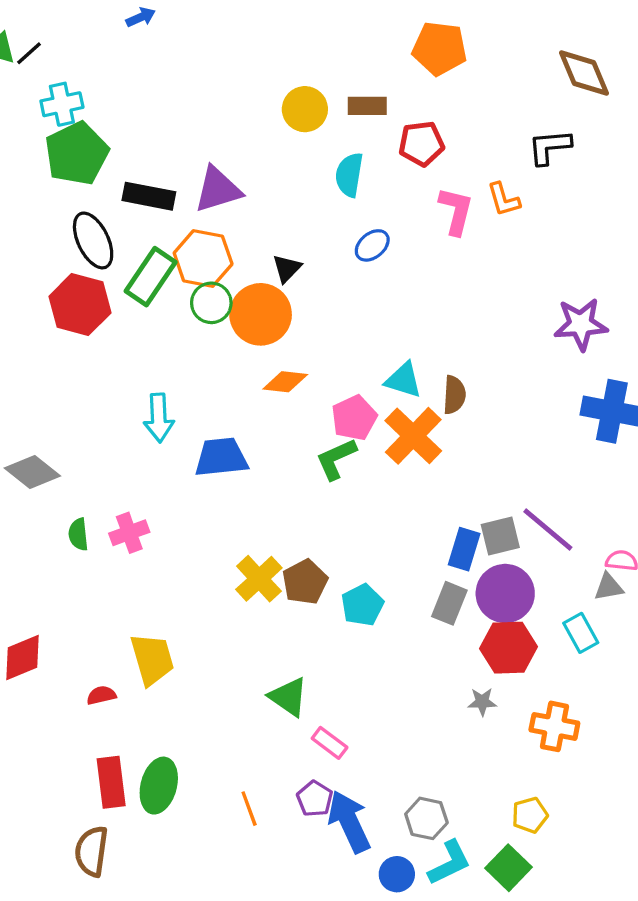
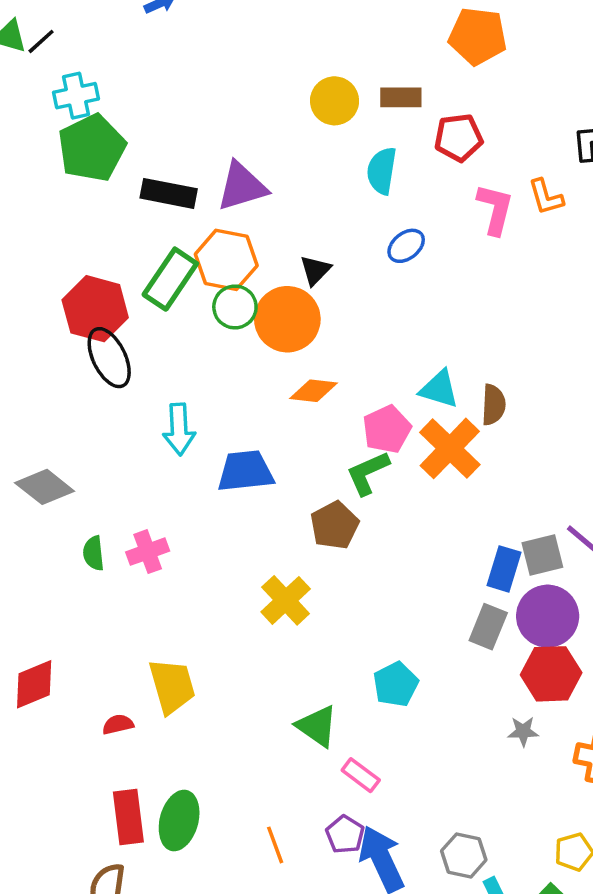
black ellipse: (93, 240) -> (109, 358), moved
brown pentagon: (305, 582) -> (335, 525), moved
cyan pentagon: (362, 605) -> (396, 684), moved

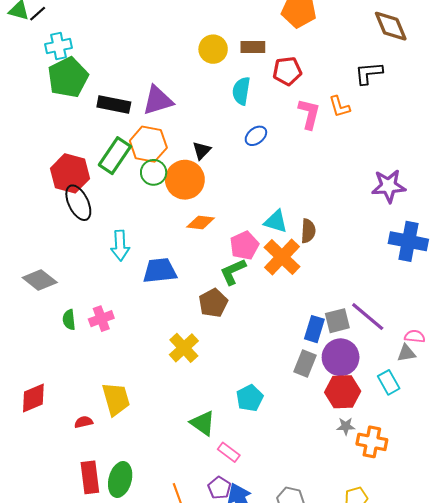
gray star: (523, 731) -> (346, 426), moved

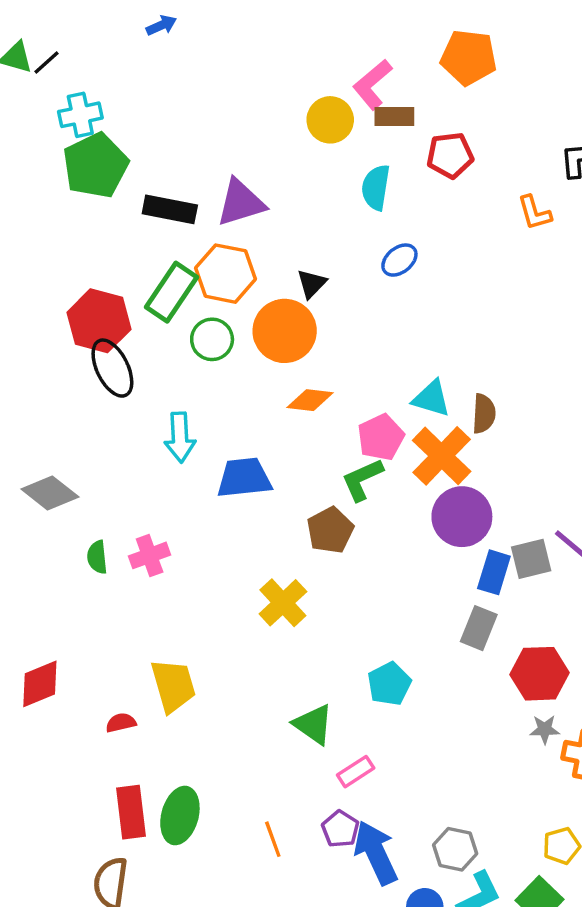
pink L-shape: (309, 114) -> (372, 84), moved, turned -144
green circle: (154, 172) -> (212, 339), moved
purple circle: (341, 357) -> (462, 517), moved
pink rectangle: (229, 452) -> (356, 772), turned -70

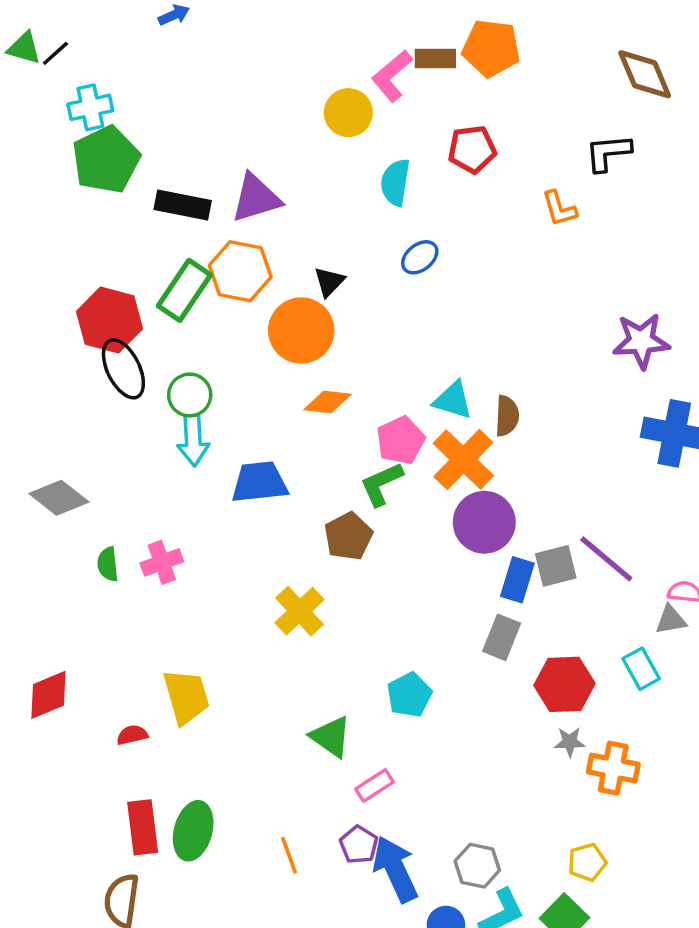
brown rectangle: (394, 116) -> (435, 59), moved
green circle: (212, 339) -> (190, 395), moved

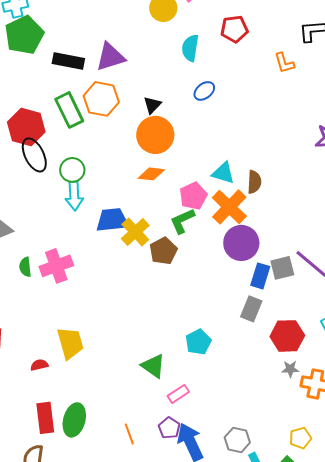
green rectangle: (184, 290) -> (69, 110), turned -60
orange circle: (301, 331) -> (155, 135), moved
pink cross: (162, 562) -> (56, 266), size x1.4
yellow cross: (300, 611) -> (135, 232), moved

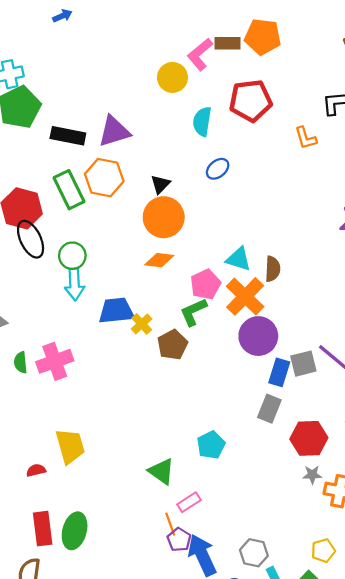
red pentagon: (234, 29) -> (251, 101), size x1.4
yellow cross: (135, 232) -> (142, 324), size x0.7
orange line: (129, 434) -> (170, 524), moved

